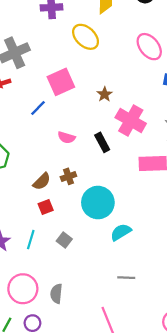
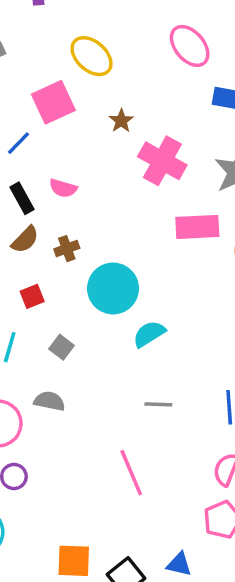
yellow ellipse: (86, 37) -> (92, 56), moved
black rectangle: (102, 142) -> (22, 198), moved
brown semicircle: (42, 181) -> (25, 240), moved
gray semicircle: (56, 294) -> (49, 401), moved, turned 96

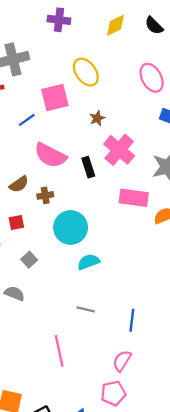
pink semicircle: (63, 188) -> (50, 155), size x1.8
black rectangle: (22, 198) -> (88, 167), moved

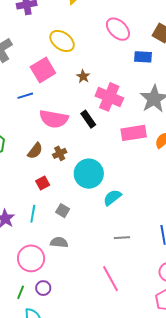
blue line: (27, 120) -> (25, 96), turned 35

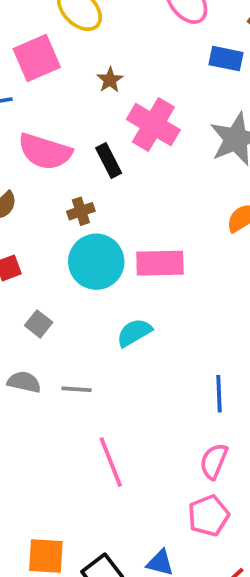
pink rectangle: (134, 133) -> (160, 263), moved
brown cross: (60, 153) -> (81, 211), moved
cyan semicircle: (112, 198) -> (134, 333), moved
gray line: (122, 238) -> (77, 389), moved

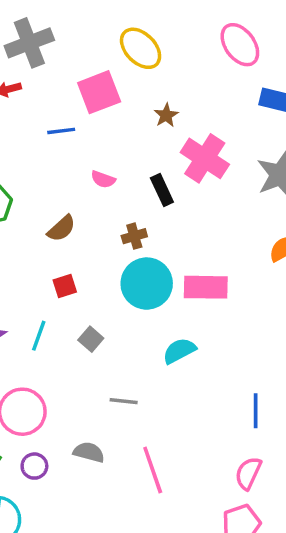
pink semicircle: (45, 152) -> (103, 179), size x0.5
gray semicircle: (24, 382) -> (89, 452), moved

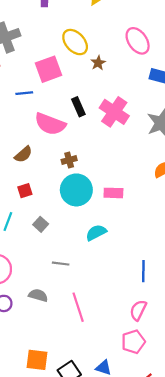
brown star: (166, 115) -> (98, 63), moved
pink semicircle: (103, 179) -> (50, 124), size x2.0
black rectangle: (162, 190) -> (78, 107), moved
pink rectangle: (206, 287) -> (113, 193), size x0.7

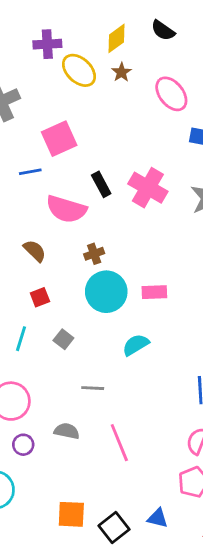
yellow ellipse: (75, 42) -> (79, 70), moved
brown star: (98, 63) -> (121, 72), moved
brown semicircle: (23, 154) -> (35, 251), turned -90

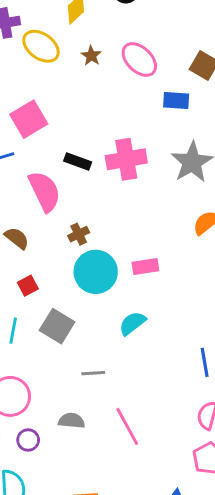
brown star: (121, 72) -> (91, 56), moved
black rectangle: (101, 184) -> (78, 161), turned -35
pink cross: (148, 188) -> (126, 159), turned -33
pink semicircle: (66, 209) -> (45, 191), turned -126
gray square: (63, 339) -> (57, 326), size x1.6

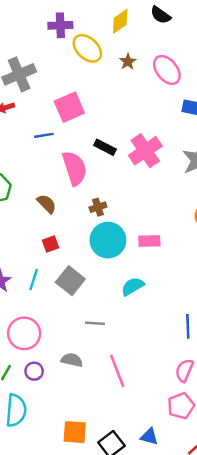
pink cross: (126, 159) -> (145, 151), turned -32

